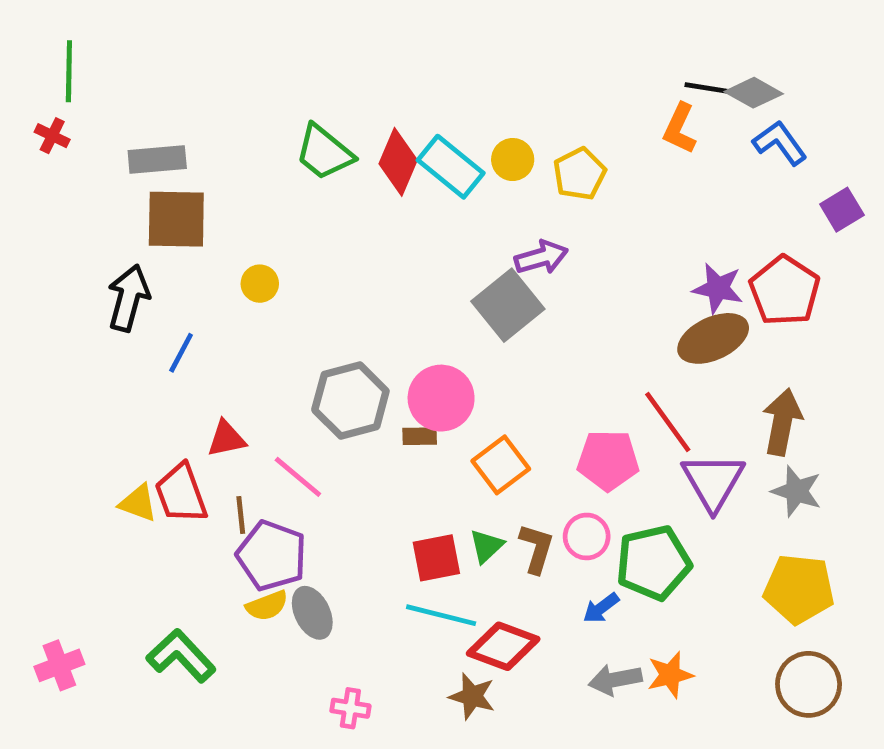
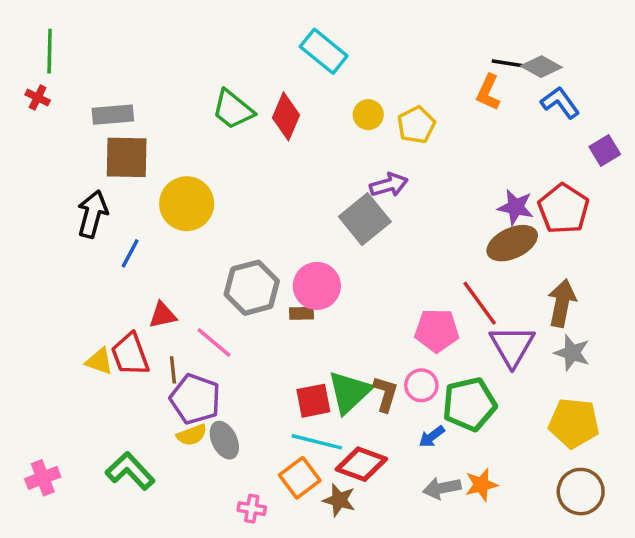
cyan rectangle: (451, 167) -> (324, 51), moved
yellow circle: (260, 284) -> (187, 204), size x2.0
orange square: (501, 465) -> (300, 478), moved
green triangle: (486, 546) -> (349, 392), size x1.8

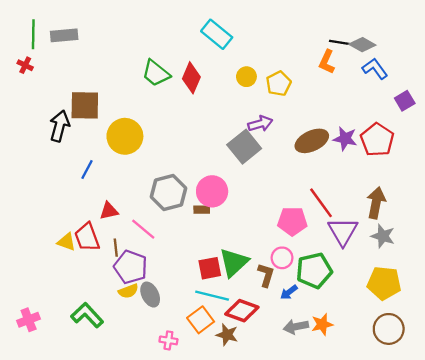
gray rectangle: (113, 115) -> (64, 35), moved
black arrow: (92, 214) -> (60, 126), moved
brown ellipse: (512, 243) -> (312, 141), moved
brown L-shape: (385, 394) -> (266, 275), moved

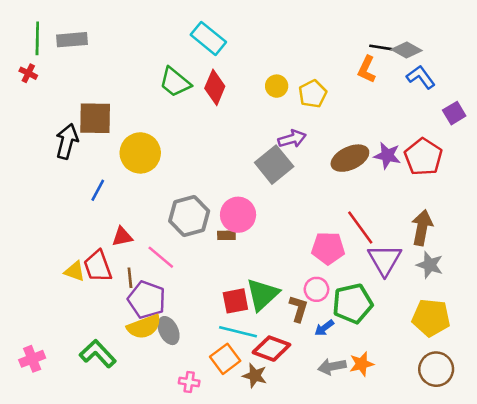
cyan rectangle: (217, 34) -> (208, 38), moved
yellow semicircle: (128, 291) -> (144, 327), size x1.5

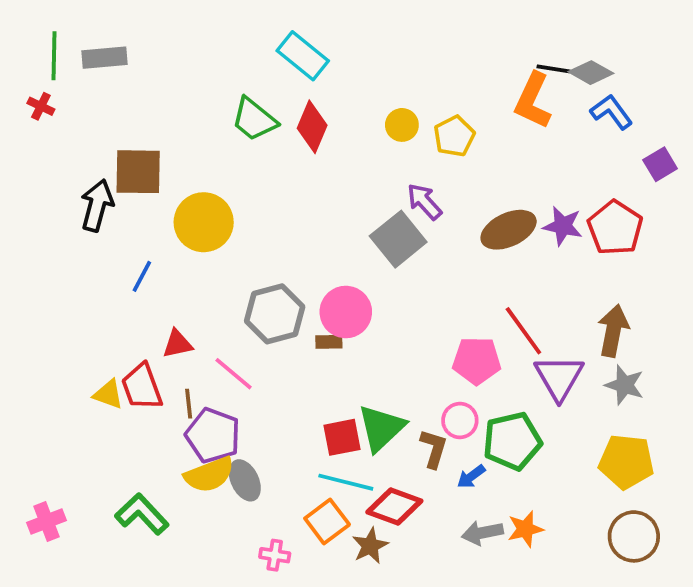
orange L-shape: (367, 69) -> (533, 101), size x1.4
purple arrow: (292, 139) -> (424, 202), turned -116
brown star: (255, 376) -> (370, 546), turned 30

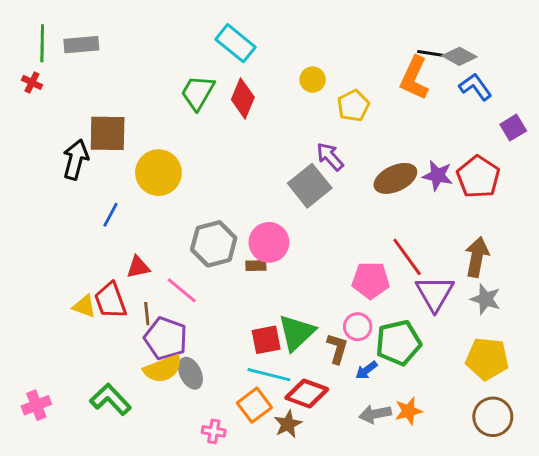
green trapezoid: (254, 119) -> (198, 93), turned 81
yellow circle: (402, 125) -> (313, 80), moved

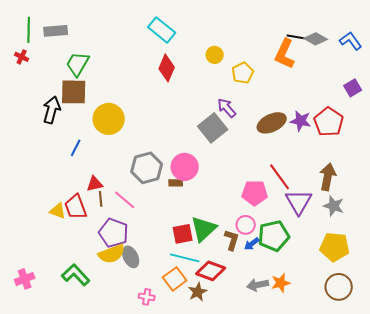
blue L-shape: (475, 87) -> (351, 41), moved
green trapezoid: (198, 93) -> (78, 64), moved
brown line: (147, 314) -> (101, 199), moved
blue arrow: (366, 370) -> (252, 244), moved

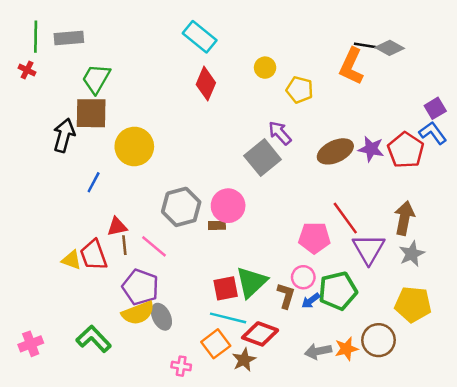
blue L-shape: (351, 41) -> (433, 133), moved
yellow pentagon: (243, 73) -> (300, 90), turned -30
gray star: (334, 206) -> (412, 254), turned 30
brown circle: (339, 287) -> (378, 340), moved

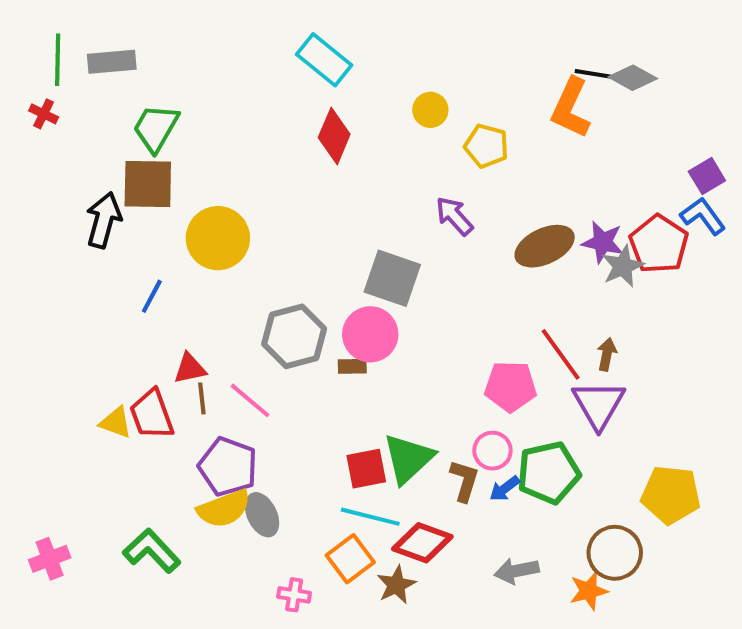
gray square: (263, 158) -> (392, 278), moved, turned -32
brown arrow: (404, 218) -> (607, 354), moved, size x0.6
gray star: (412, 254) -> (623, 266), moved
orange star: (346, 349) -> (589, 591), moved

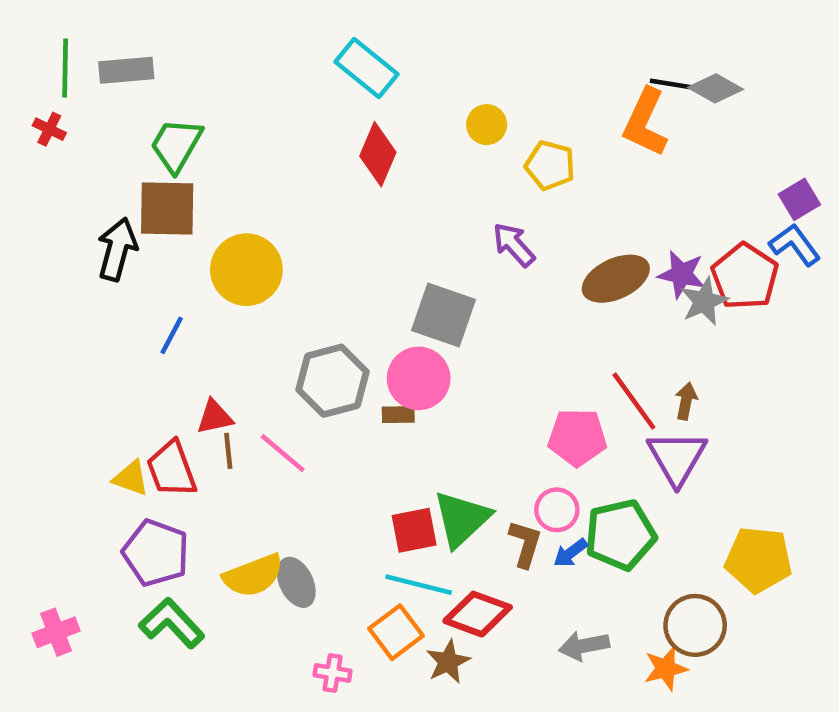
purple pentagon: (228, 467) -> (156, 553), moved

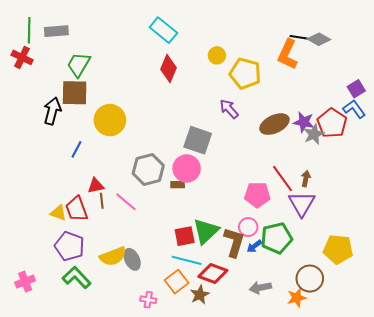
red cross: (49, 129) -> (22, 57), size x1.5
yellow pentagon: (550, 165) -> (245, 74), size x1.4
brown L-shape: (525, 544) -> (234, 242), size x1.4

